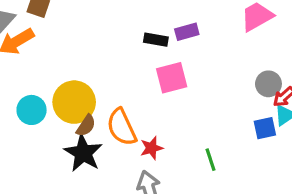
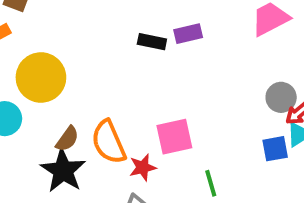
pink square: (172, 78) -> (174, 137), moved
yellow circle: (74, 102) -> (41, 77), moved

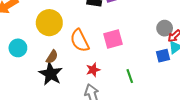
yellow circle: (41, 77) -> (49, 23), moved
pink square: (174, 137) -> (113, 39), moved
orange semicircle: (109, 142) -> (80, 41), moved

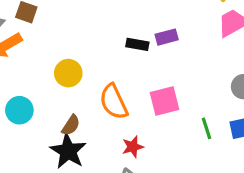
yellow circle: (49, 23) -> (68, 73), size x0.7
green line: (130, 76) -> (206, 128), moved

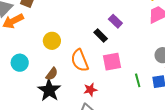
purple rectangle: (167, 37) -> (115, 21), turned 56
black rectangle: (137, 44) -> (101, 36), moved, turned 32

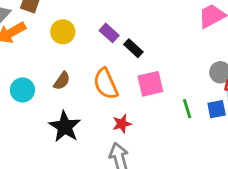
purple rectangle: (115, 21) -> (109, 33), moved
yellow circle: (52, 41) -> (63, 32), moved
brown semicircle: (52, 74) -> (62, 81), moved

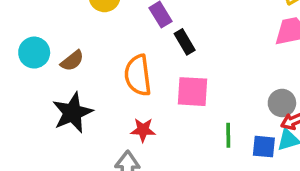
brown semicircle: (62, 81) -> (72, 61), moved

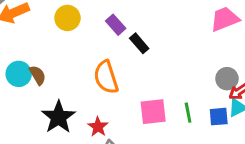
brown semicircle: (72, 61) -> (38, 75), moved, turned -72
pink square: (192, 92) -> (153, 112), moved
red star: (143, 130) -> (98, 127), moved, turned -30

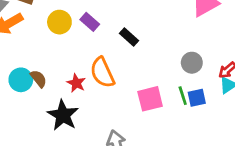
purple rectangle: (116, 25) -> (90, 22), moved
gray circle: (227, 79) -> (192, 63), moved
blue square: (219, 117) -> (197, 98), moved
red star: (98, 127) -> (76, 83), moved

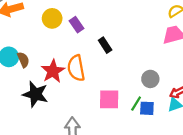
red star: (76, 83) -> (53, 71), size x1.5
green line: (183, 96) -> (136, 104), turned 35
black star: (63, 115) -> (35, 94), turned -30

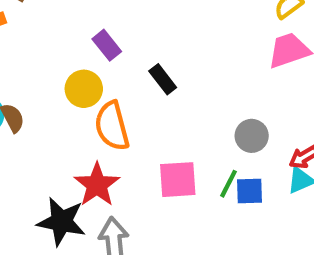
yellow circle: (52, 18) -> (84, 89), moved
red star: (53, 71) -> (97, 185), moved
black star: (35, 94) -> (61, 222), moved

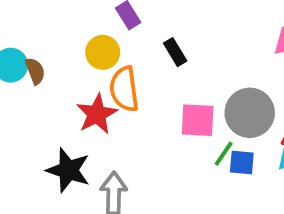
gray circle: (252, 136) -> (250, 113), size x1.6
pink square: (178, 180) -> (198, 120), moved
red star: (97, 185) -> (97, 114), moved

